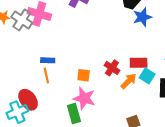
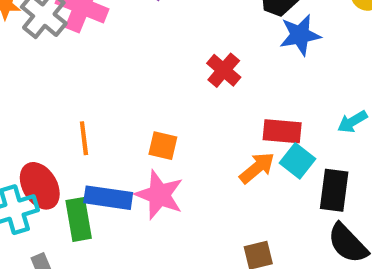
blue rectangle: (48, 60) -> (108, 198), moved, size x1.5
red cross: (112, 68) -> (224, 70), moved
green rectangle: (74, 114) -> (79, 219), moved

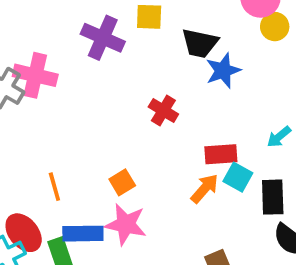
orange square: (163, 146) -> (122, 182), turned -35

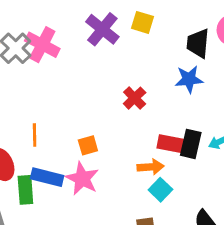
black trapezoid: (200, 43) -> (198, 43), moved, turned 68
cyan square: (238, 177) -> (160, 190), moved
orange arrow: (205, 188) -> (151, 167), turned 30
black rectangle: (273, 197) -> (191, 144), moved

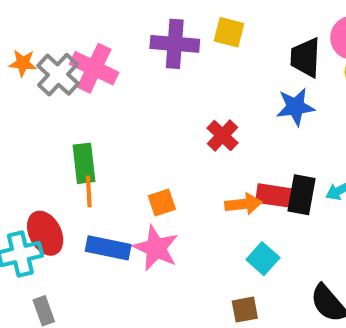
purple cross: (102, 29) -> (175, 44), turned -32
orange arrow: (151, 167) -> (243, 204), moved
green rectangle: (25, 190) -> (84, 163), moved

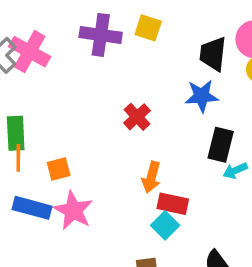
red rectangle: (274, 195) -> (173, 204), moved
black rectangle: (302, 195) -> (221, 145), moved
orange square: (162, 202) -> (59, 169), moved
orange arrow: (243, 204) -> (151, 177), turned 108

